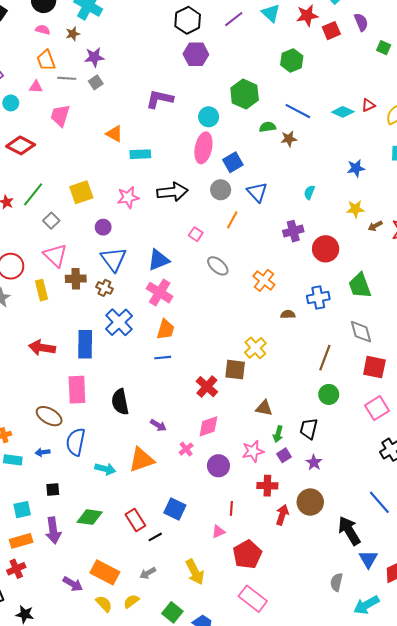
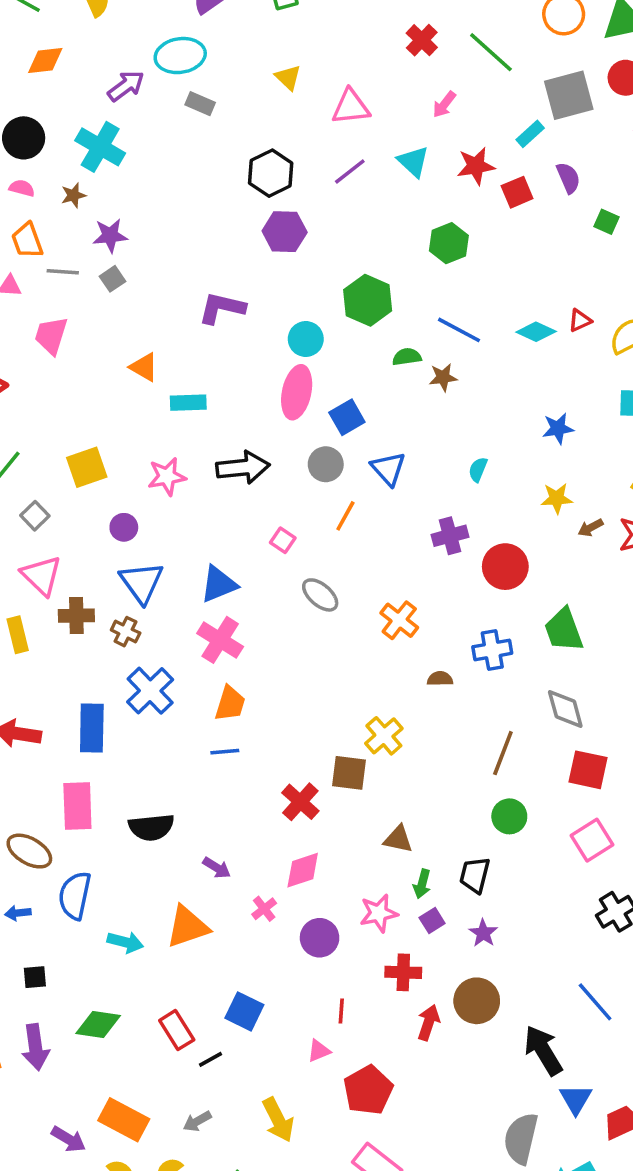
black semicircle: (120, 402) -> (151, 827), turned -85
gray semicircle: (336, 582) -> (521, 1139), size x1.6

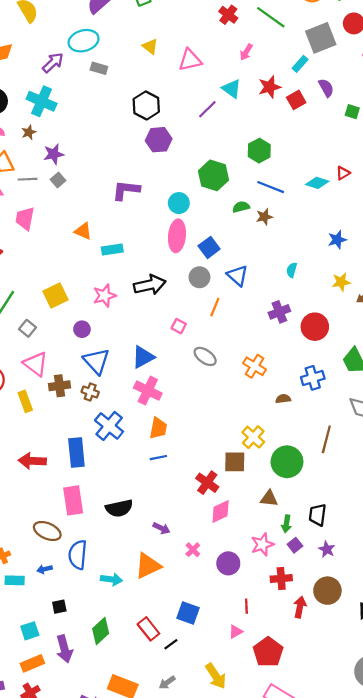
purple line: (350, 172) -> (207, 109), moved
green hexagon: (449, 243) -> (259, 151), moved
green circle: (509, 816) -> (287, 462), moved, size x1.5
pink diamond: (303, 870) -> (221, 511), moved
green diamond: (98, 1025) -> (101, 631), turned -44

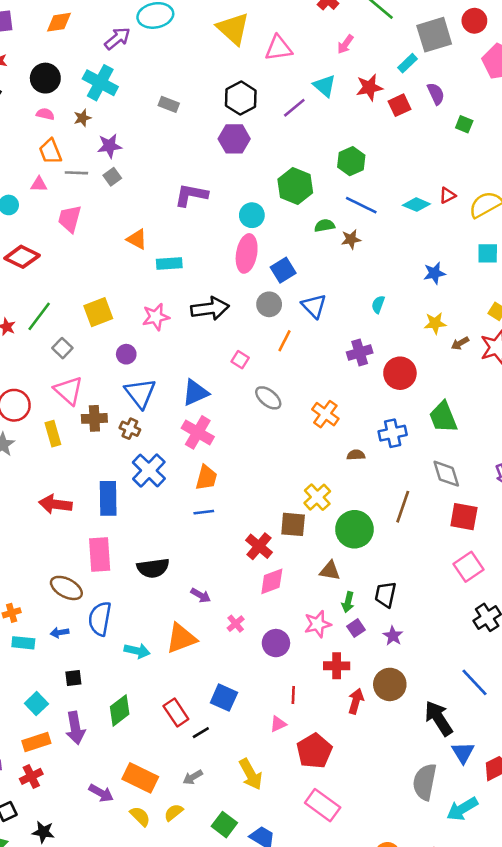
yellow triangle: (150, 46) -> (233, 29), size x1.8
gray rectangle: (99, 68) -> (169, 104), moved
black hexagon: (146, 105) -> (241, 98), moved
cyan square: (30, 631) -> (36, 704), turned -30

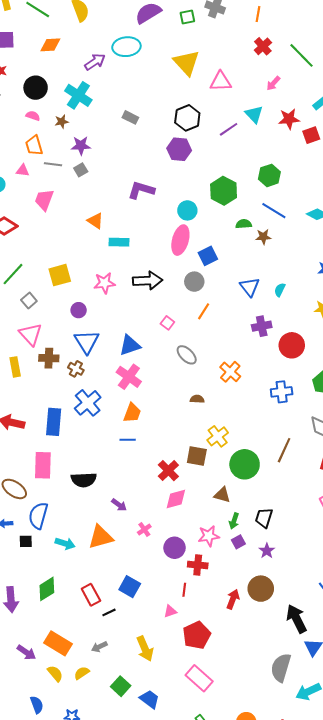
blue triangle: (314, 306) -> (250, 287), moved
brown semicircle: (356, 455) -> (197, 399), moved
red cross: (337, 666) -> (198, 565), moved
black square: (73, 678) -> (26, 541), moved

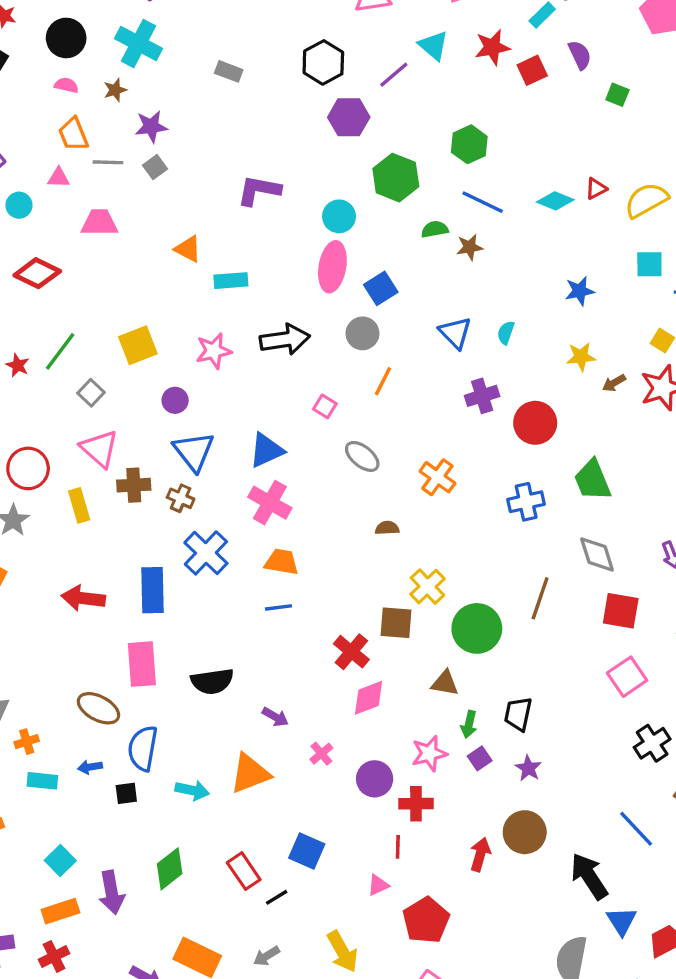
purple hexagon: (179, 149) -> (349, 117), moved
pink trapezoid: (44, 200) -> (99, 223), turned 75
orange trapezoid: (132, 413) -> (282, 562), turned -95

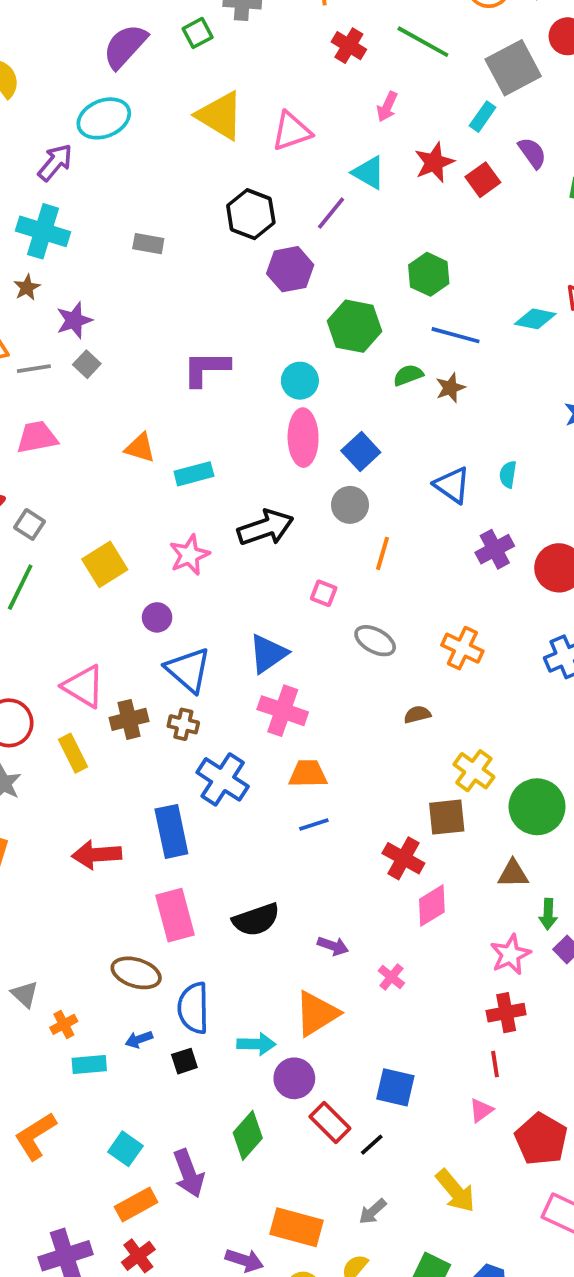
gray square: (91, 393) -> (30, 524), moved
purple circle: (375, 779) -> (294, 1078), moved

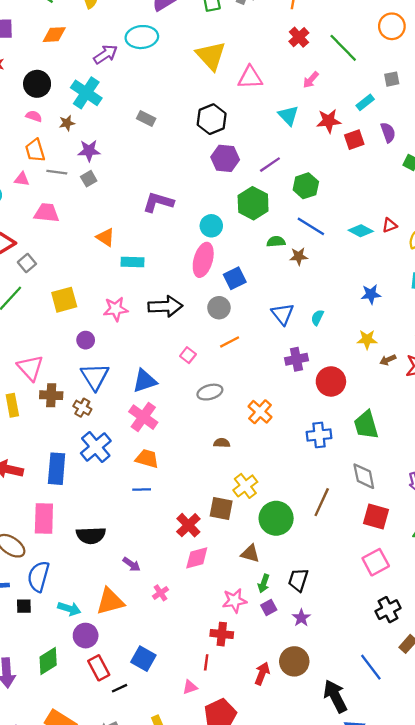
gray square: (513, 68) -> (392, 79), size x0.5
purple line: (331, 213) -> (270, 165), moved
orange line: (382, 553) -> (230, 342), turned 30
gray ellipse: (375, 641) -> (210, 392), turned -60

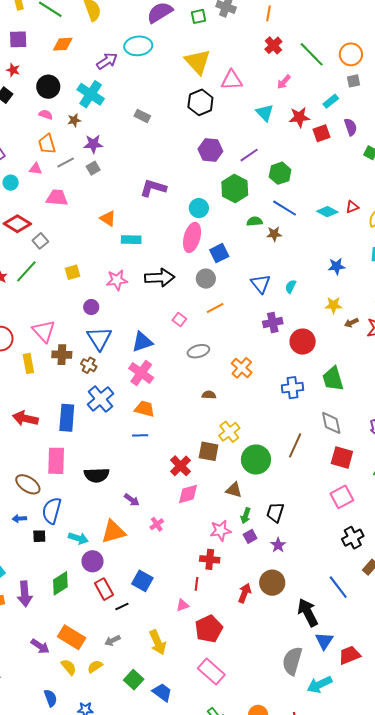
orange circle: (392, 26) -> (351, 54), moved
black hexagon: (212, 119) -> (200, 102), moved
gray line: (57, 172) -> (66, 163), turned -36
yellow square: (64, 300) -> (73, 272), size x0.7

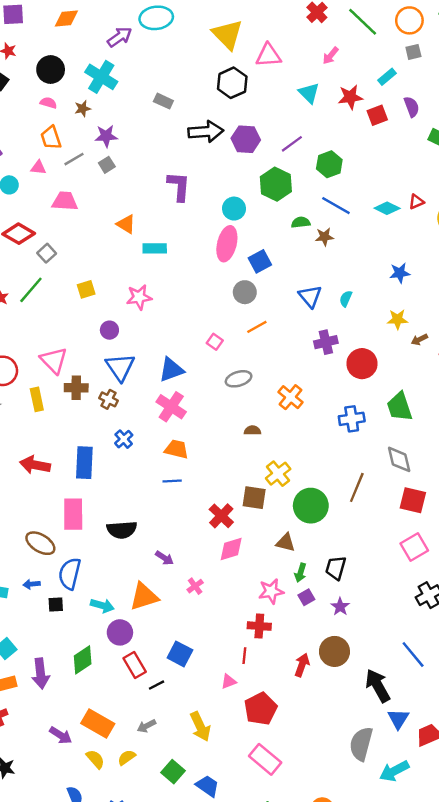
purple L-shape: (153, 188) -> (179, 186), turned 80
black arrow: (160, 278) -> (206, 132), moved
blue cross: (100, 399) -> (124, 439), size x0.6

